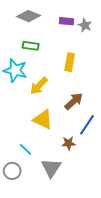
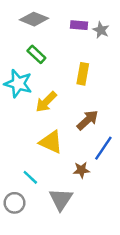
green rectangle: (31, 46) -> (36, 54), turned 35

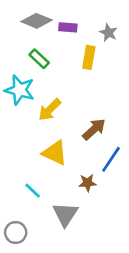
purple rectangle: (79, 25) -> (68, 27), moved
yellow rectangle: (83, 74) -> (89, 57), moved
gray circle: (15, 203) -> (16, 232), moved

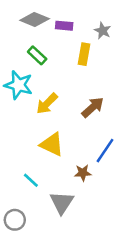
brown arrow: (94, 129) -> (93, 107), moved

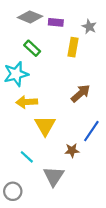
cyan star: (18, 85) -> (16, 74), turned -30
yellow arrow: (47, 104) -> (27, 102), moved, turned 42
yellow triangle: (52, 144) -> (45, 126), turned 35

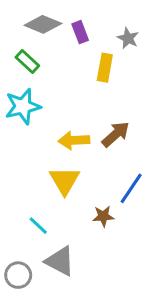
purple rectangle: (56, 22) -> (80, 32), turned 64
green rectangle: (32, 48) -> (27, 61), moved
yellow arrow: (27, 102) -> (74, 140), moved
gray triangle: (54, 176) -> (60, 261), moved, turned -35

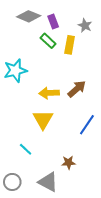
green rectangle: (27, 61) -> (48, 41), moved
brown star: (103, 216) -> (69, 163), moved
gray triangle: (60, 261) -> (48, 182), moved

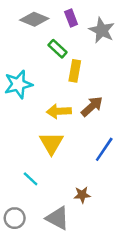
purple rectangle: (53, 21) -> (71, 18), moved
gray star: (85, 25) -> (102, 30), size x1.5
yellow rectangle: (70, 45) -> (75, 71), moved

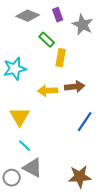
brown arrow: (92, 106) -> (75, 87), turned 36
yellow triangle: (51, 143) -> (20, 117), moved
brown star: (82, 195) -> (80, 177), moved, size x1.6
gray triangle: (58, 218) -> (33, 168), moved

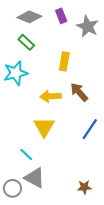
green rectangle: (47, 40) -> (26, 42), moved
brown arrow: (75, 87) -> (79, 92), turned -126
yellow triangle: (20, 117) -> (44, 127), moved
brown star: (80, 177) -> (84, 187), size x0.6

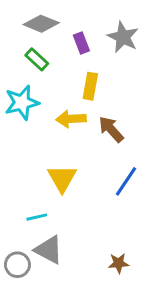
purple rectangle: (61, 16) -> (81, 43), moved
yellow arrow: (51, 96) -> (71, 119), moved
cyan line: (26, 154) -> (37, 217), turned -56

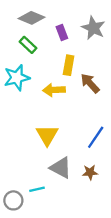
brown arrow: (111, 129) -> (90, 83), moved
cyan line: (37, 217) -> (37, 189), moved
gray triangle: (49, 250) -> (61, 168), moved
brown star: (119, 263) -> (90, 172), moved

